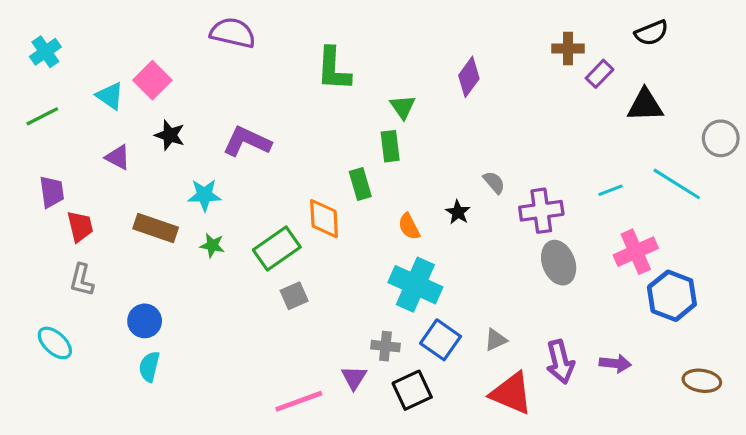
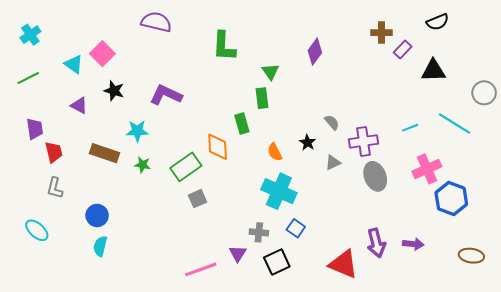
blue square: (441, 340) -> (296, 228), size x0.7
gray triangle: (496, 340) -> (333, 163), moved

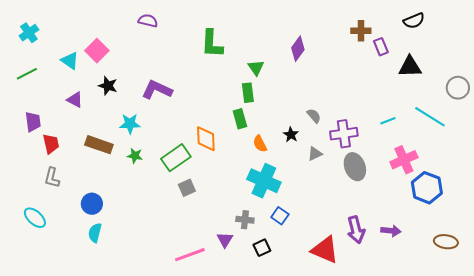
purple semicircle: (156, 22) -> (148, 21), size x0.7
purple rectangle: (403, 49) -> (381, 47), turned -66
green rectangle: (242, 123) -> (240, 119), moved
black square: (277, 262) -> (262, 248), size x0.7

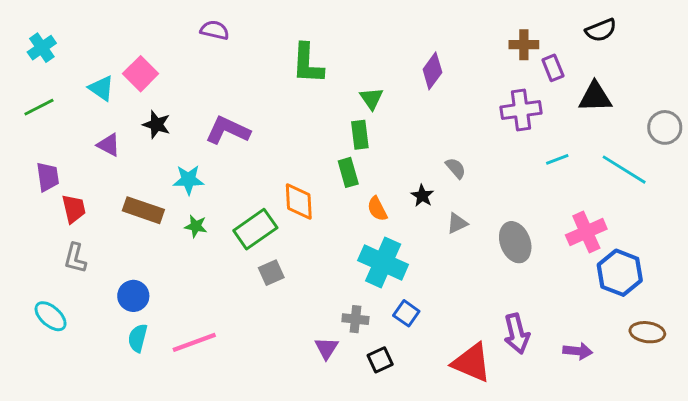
cyan line: (388, 121) -> (557, 159), moved
purple cross: (344, 134) -> (521, 110), moved
purple arrow: (391, 231) -> (578, 351), moved
brown ellipse: (446, 242) -> (647, 332), moved
pink line: (190, 255) -> (194, 342), moved

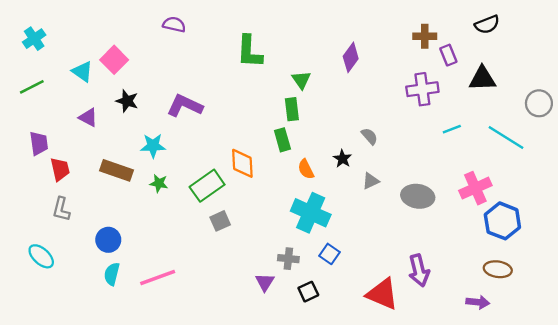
gray ellipse: (515, 242) -> (418, 196), turned -60
brown ellipse: (647, 332) -> (498, 269), moved
purple arrow: (578, 351) -> (478, 302), moved

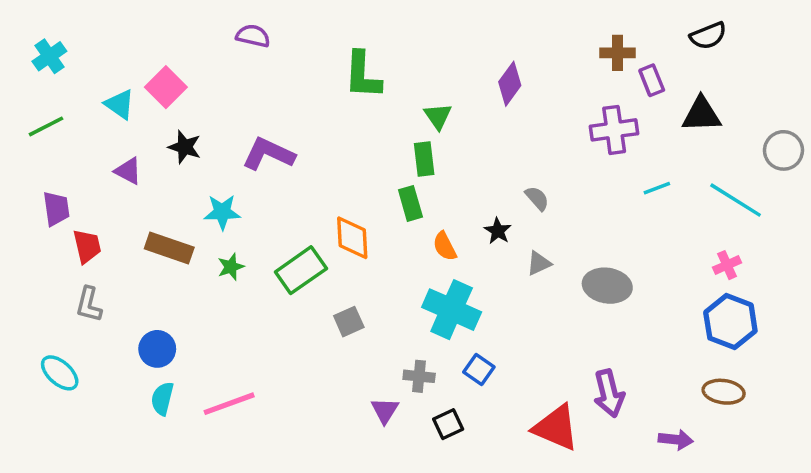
green star: (159, 183) -> (231, 267), turned -30
pink cross: (475, 188) -> (727, 265), moved, size x0.6
gray square: (220, 221) -> (349, 322), moved
purple arrow: (478, 302) -> (676, 440), moved

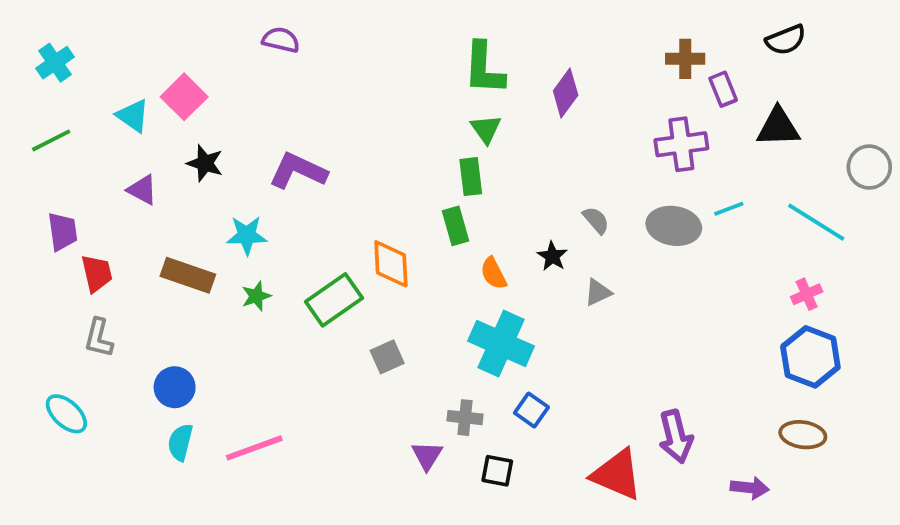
green L-shape: (363, 75) -> (484, 68), moved
gray ellipse: (607, 286) -> (674, 226), moved
black square: (448, 424) -> (497, 471), turned 36

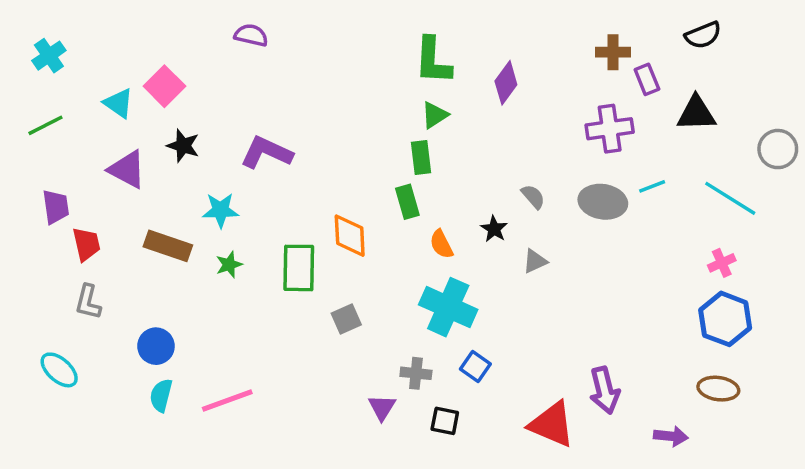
green triangle: (486, 129) -> (435, 115), turned 32
purple triangle: (142, 190) -> (127, 169), size x1.4
green rectangle: (334, 300) -> (299, 268), turned -54

